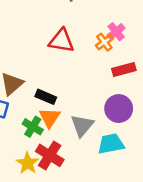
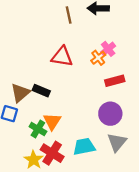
black rectangle: (46, 97) -> (41, 91), moved
gray triangle: (82, 125) -> (117, 142), moved
cyan trapezoid: (111, 144) -> (84, 147), moved

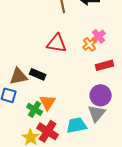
brown triangle: (20, 93) -> (19, 76), turned 30
gray triangle: (117, 142) -> (97, 113), moved

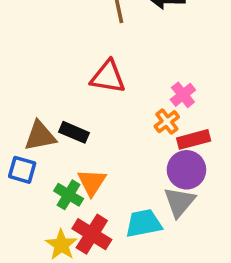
pink cross: (99, 36) -> (183, 95), moved
orange cross: (90, 44) -> (167, 122), moved
red rectangle: (105, 65) -> (194, 139), moved

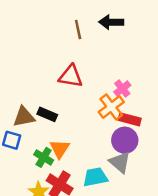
orange cross: (167, 122) -> (111, 107), size x1.5
red rectangle: (194, 139) -> (130, 119), turned 30
gray triangle: (179, 202) -> (120, 162), turned -30

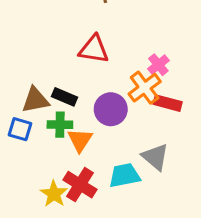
purple circle: (125, 140) -> (111, 109), moved
green cross: (44, 157) -> (60, 125), moved, turned -30

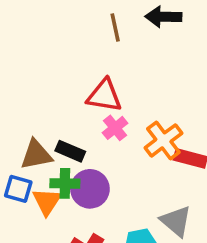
pink cross: (158, 65) -> (115, 128), moved
purple circle: (111, 109) -> (90, 189), moved
orange triangle: (80, 140) -> (47, 201), moved

